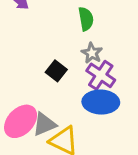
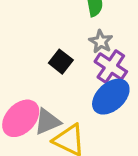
blue ellipse: (101, 102) -> (111, 97), turned -44

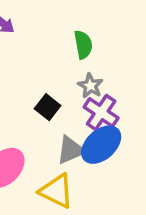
gray triangle: (47, 122) -> (71, 150), moved

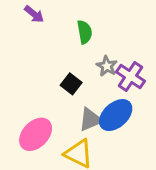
green semicircle: (83, 45) -> (85, 32), moved
purple cross: (101, 112) -> (130, 76), moved

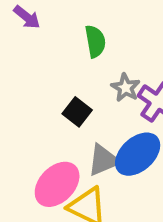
pink ellipse: (36, 134) -> (57, 184), moved

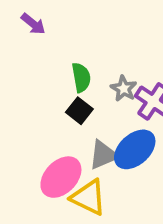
green semicircle: (95, 41) -> (81, 77), moved

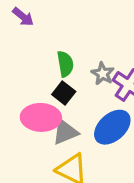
gray triangle: (103, 155) -> (65, 132), moved
pink ellipse: (61, 177) -> (41, 117), moved, turned 48

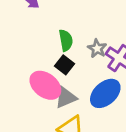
pink ellipse: (41, 117) -> (45, 85), turned 36

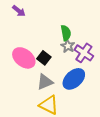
green semicircle: (66, 40) -> (66, 33), moved
pink ellipse: (45, 85) -> (24, 58), moved

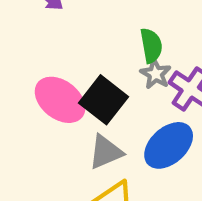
black square: (44, 58) -> (103, 100), size x1.5

